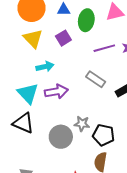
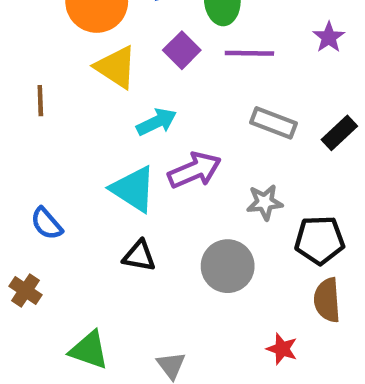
purple line: (104, 48) -> (249, 53), moved, turned 30
black triangle: (23, 123) -> (139, 256), size x0.7
gray star: (82, 124) -> (265, 202), moved

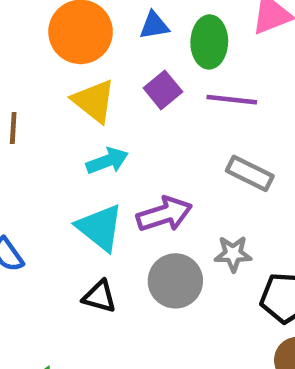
cyan arrow: (157, 122) -> (107, 161), moved
gray circle: (228, 266) -> (175, 281), moved

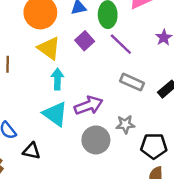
purple line: (232, 100) -> (121, 44), turned 40
cyan arrow: (107, 161) -> (57, 79), turned -66
black triangle: (99, 296) -> (31, 151), moved

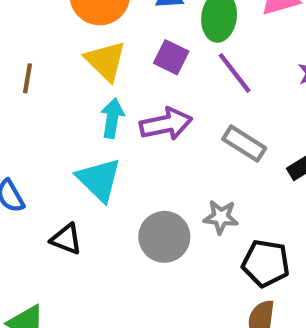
purple square: (85, 41) -> (171, 57), turned -30
purple arrow: (89, 105) -> (166, 124), moved
black triangle: (31, 151) -> (66, 239), moved

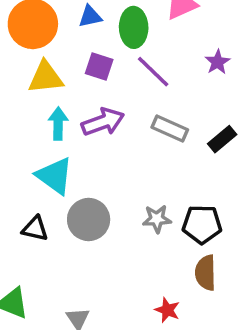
yellow triangle: (106, 61) -> (46, 77), turned -42
gray star: (221, 217) -> (157, 219), moved
gray circle: (164, 237) -> (89, 219), moved

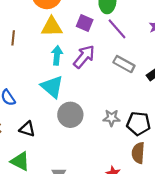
purple arrow: (103, 122) -> (84, 57), turned -35
black triangle: (35, 229) -> (27, 129), moved

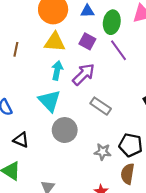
gray rectangle: (124, 64) -> (101, 106), moved
gray star: (112, 118) -> (103, 152), moved

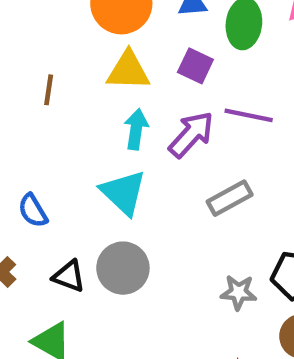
purple line: (118, 50) -> (249, 115), moved, turned -40
gray rectangle: (101, 106) -> (230, 198), turned -60
gray circle: (65, 130) -> (123, 268), moved

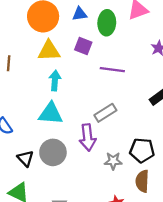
purple arrow: (191, 134) -> (88, 137), moved, turned 135
cyan triangle: (123, 193) -> (51, 114), turned -35
black triangle: (69, 276) -> (25, 158), turned 30

